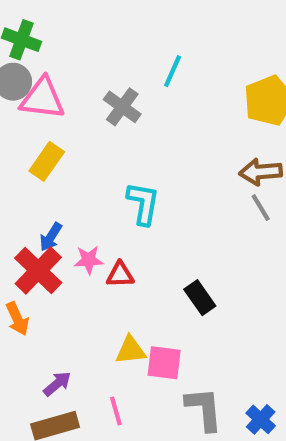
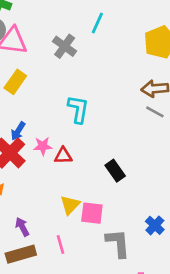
gray line: (261, 208) -> (155, 112), turned -30
yellow triangle: (131, 350) -> (70, 205), turned -40
purple arrow: (57, 384) -> (22, 227), turned -78
blue cross: (261, 419) -> (155, 225), moved

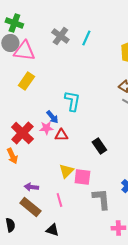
gray cross: (65, 46) -> (60, 36), moved
blue arrow: (18, 131) -> (52, 117), moved, turned -72
purple arrow: (22, 227) -> (31, 187), turned -56
brown rectangle: (21, 254) -> (30, 207), turned 55

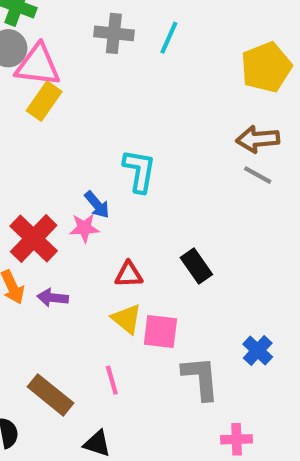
gray cross: (60, 36) -> (114, 33), turned -30
yellow rectangle: (26, 81) -> (44, 101), moved
red triangle: (61, 135) -> (129, 274), moved
yellow triangle: (66, 171) -> (127, 319), turned -35
purple arrow: (31, 187) -> (53, 298), moved

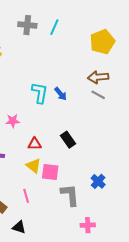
blue arrow: (97, 205) -> (61, 94), moved

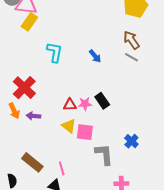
brown arrow: (98, 77) -> (131, 40), turned 60
cyan L-shape: (40, 93) -> (55, 52), moved
pink star: (13, 121) -> (85, 104), moved
pink line: (26, 196) -> (62, 168), moved

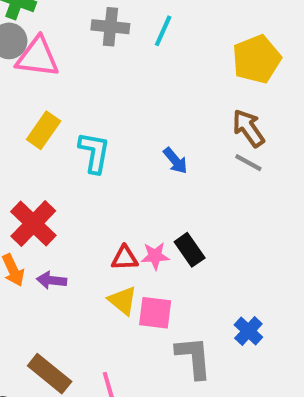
yellow rectangle: (29, 22) -> (44, 130), moved

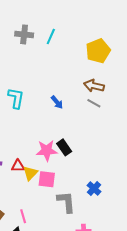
brown arrow: (248, 128) -> (94, 86), turned -42
pink star: (155, 256) -> (47, 150), size x1.5
red triangle: (125, 258) -> (18, 166), moved
yellow triangle: (123, 301) -> (30, 173), turned 35

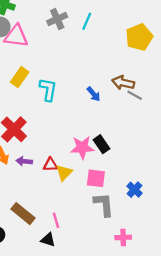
gray cross: (24, 34) -> (57, 19), turned -30
brown arrow: (94, 86) -> (123, 83), moved
pink square: (47, 179) -> (96, 178), moved

